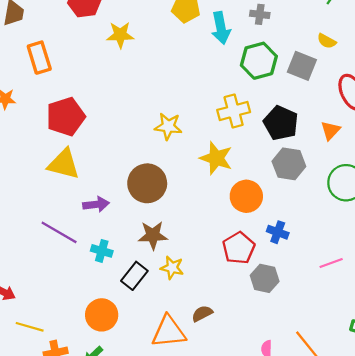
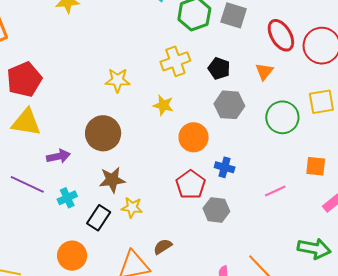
black pentagon: (281, 123) -> (219, 68), size x0.7
yellow star: (216, 158) -> (163, 105), size x0.7
cyan cross: (102, 251) -> (67, 198), turned -36

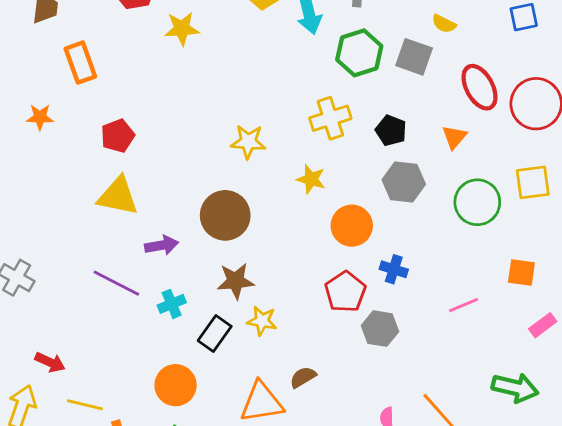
red pentagon: (24, 79) -> (118, 136), size x0.7

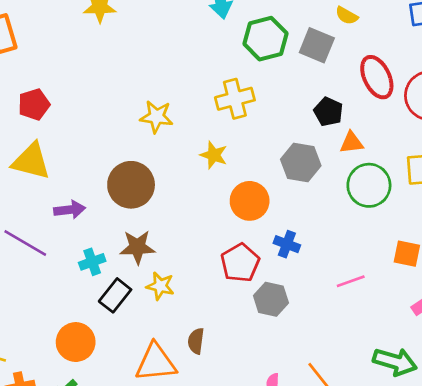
black pentagon: (391, 130) -> (328, 112), moved
orange triangle: (454, 137) -> (351, 143), moved, turned 40
cyan cross: (172, 304) -> (92, 262), moved
brown semicircle: (303, 377) -> (196, 341), turned -55

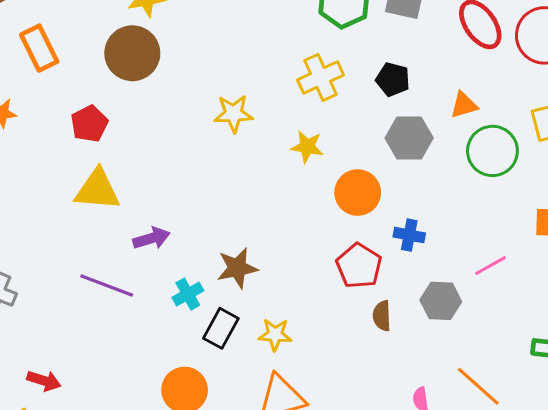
black pentagon: (328, 112) -> (393, 79), moved
brown circle: (131, 185) -> (132, 53), moved
yellow star: (160, 286) -> (275, 335), moved
gray hexagon: (271, 299) -> (441, 301), moved
brown semicircle: (196, 341) -> (382, 316), moved

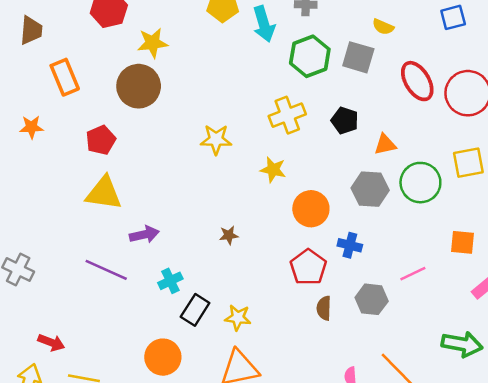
orange triangle: (464, 105) -> (385, 144), moved
gray hexagon: (409, 138) -> (370, 189), moved
brown star: (237, 268) -> (229, 235), moved, size x0.6

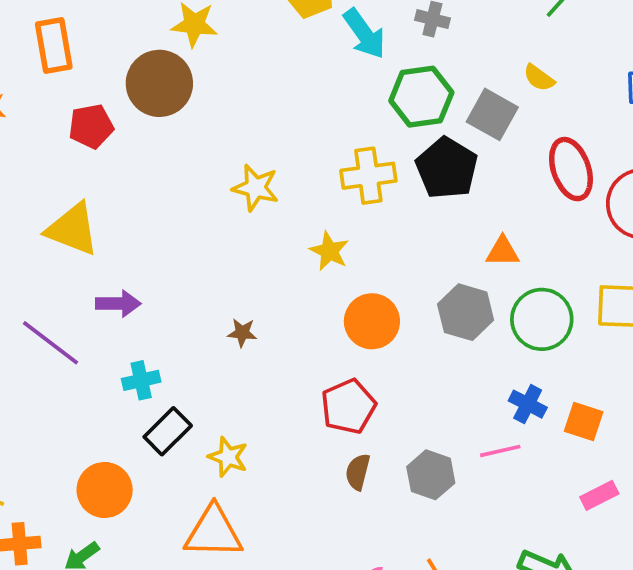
cyan arrow: (264, 24) -> (364, 34), turned -32
black pentagon: (345, 120) -> (447, 168), moved, size x1.5
red pentagon: (101, 140) -> (91, 126), moved
blue cross: (350, 245) -> (528, 404), moved

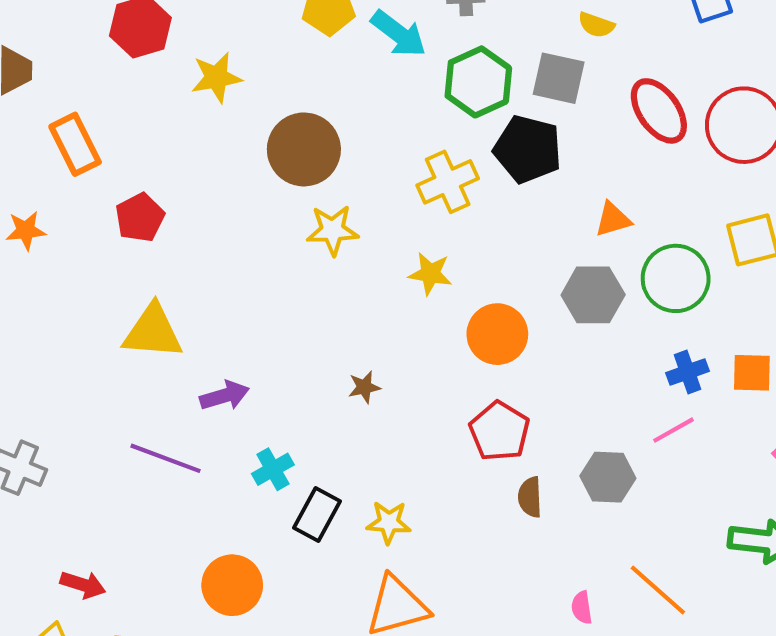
brown circle: (159, 83) -> (304, 149), moved
blue cross: (528, 404) -> (688, 372), turned -30
orange circle: (105, 490) -> (232, 585), moved

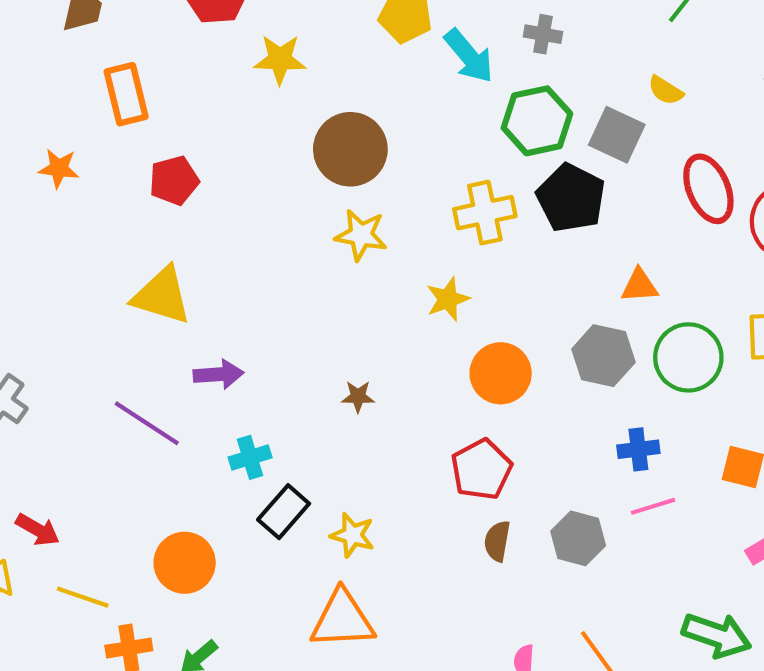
yellow star: (430, 274) -> (448, 299), turned 30
blue cross: (688, 372) -> (638, 449), moved

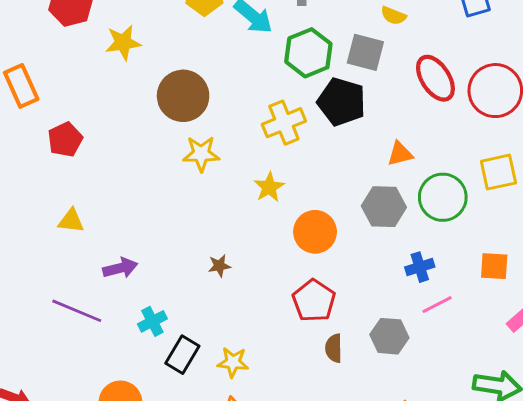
yellow triangle: (162, 296) -> (71, 221), size x0.6

